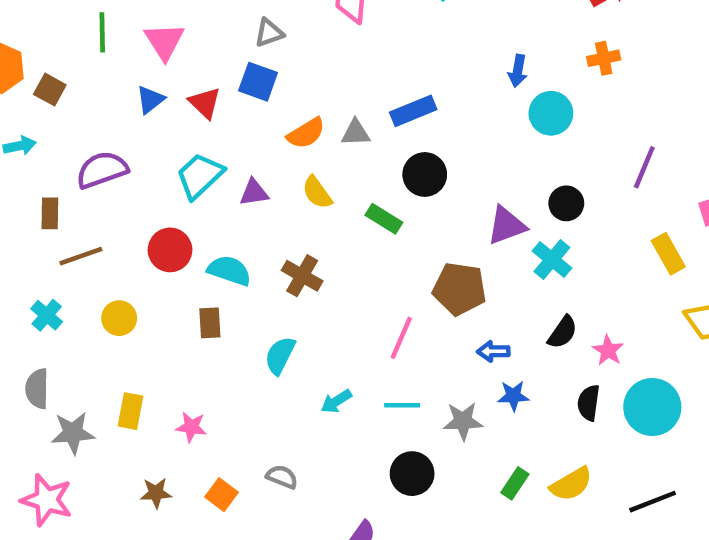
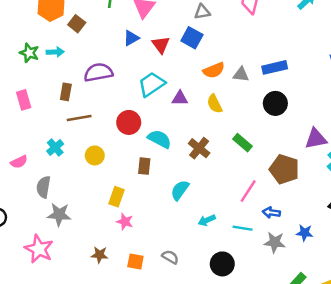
green rectangle: (384, 219) -> (243, 143), moved
blue arrow: (493, 351) -> (271, 213), moved
yellow rectangle: (130, 411) -> (117, 197), moved
black circle: (412, 474) -> (222, 264), moved
orange square: (221, 495) -> (135, 261), turned -35

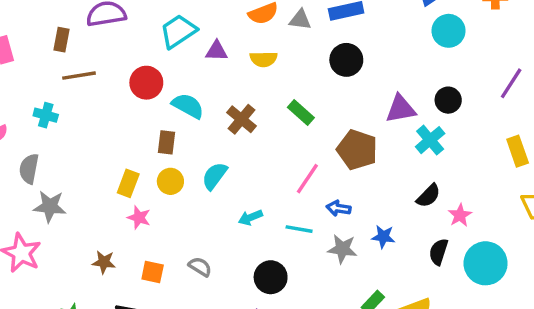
yellow semicircle: (215, 104) -> (264, 59), turned -66
cyan cross: (55, 147) -> (46, 115), turned -35
yellow circle: (95, 155) -> (170, 181), moved

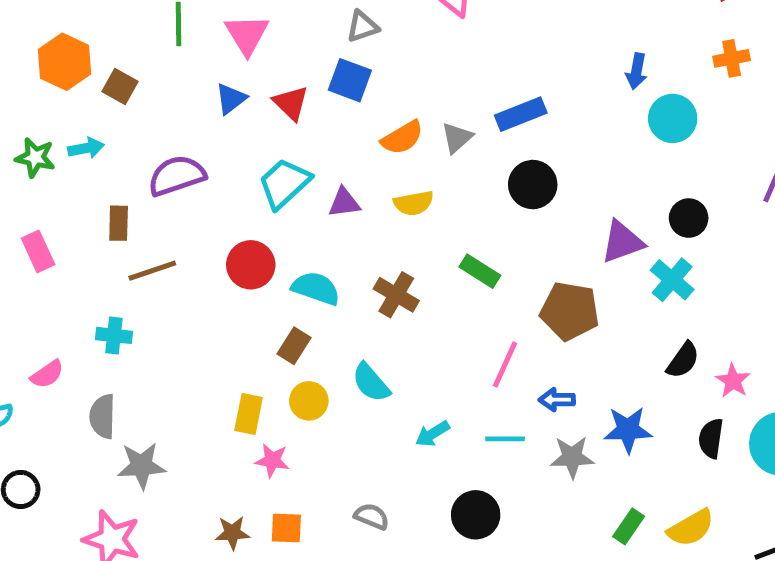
gray triangle: (300, 20) -> (457, 138), turned -40
brown rectangle: (167, 142) -> (294, 346), turned 35
cyan semicircle: (215, 176) -> (371, 383), turned -68
blue star: (383, 237) -> (628, 430), size x1.4
orange square: (153, 272) -> (286, 528), moved

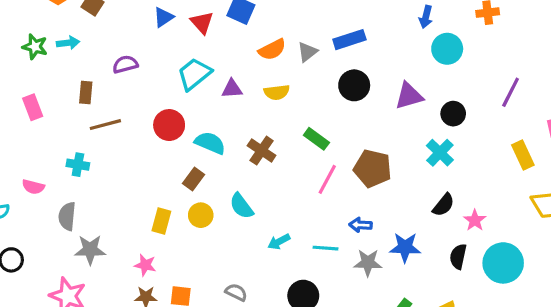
purple semicircle: (177, 176) -> (125, 64), size x0.7
purple triangle: (622, 242) -> (409, 96), moved
pink line: (505, 364) -> (327, 179), moved
pink semicircle: (47, 374) -> (33, 187), turned 45
pink star: (272, 460) -> (145, 265), moved

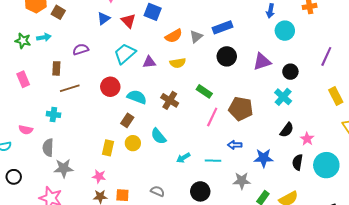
gray star: (368, 263) -> (242, 181), moved

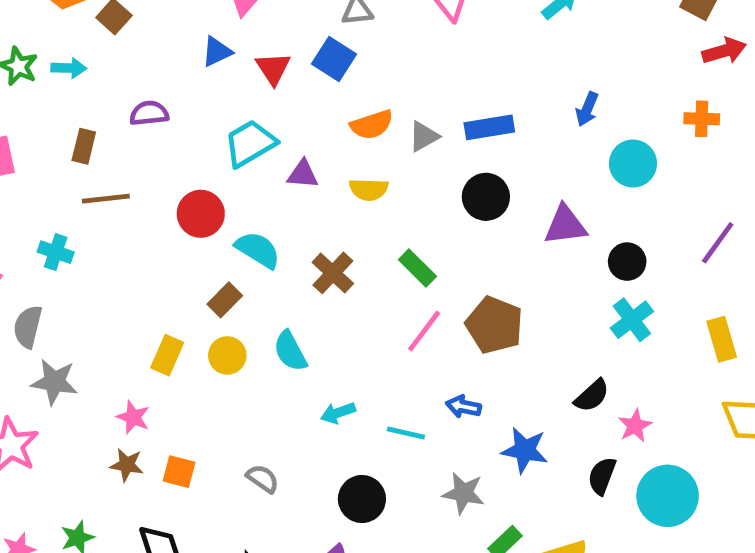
blue arrow: (270, 11) -> (587, 109), moved
cyan cross: (283, 97) -> (632, 320), moved

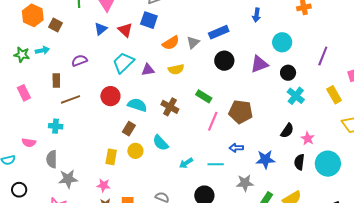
cyan circle: (633, 163) -> (282, 42), moved

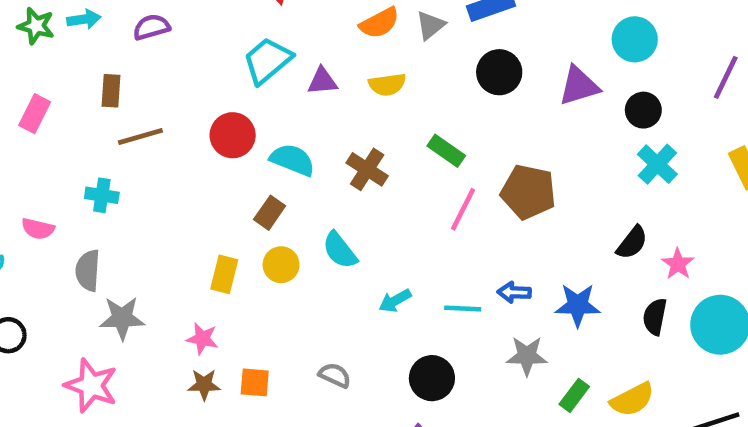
purple semicircle: (79, 61) -> (151, 27), moved
pink rectangle: (24, 93) -> (35, 114), turned 49
blue arrow: (236, 148) -> (514, 292), moved

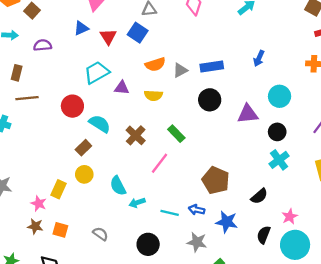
brown pentagon: (528, 192) -> (216, 180), moved
pink line: (463, 209) -> (159, 163), moved
cyan semicircle: (340, 250) -> (118, 186), moved
pink star: (678, 264) -> (290, 217), moved
yellow rectangle: (224, 274) -> (59, 189), moved

